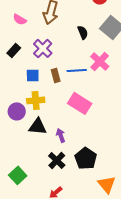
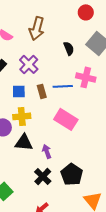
pink cross: (100, 61) -> (86, 77), turned -30

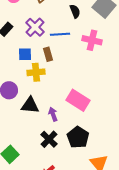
blue line: (63, 86) -> (60, 34), moved
yellow cross: (22, 116) -> (36, 72), moved
pink rectangle: (66, 119) -> (78, 100), moved

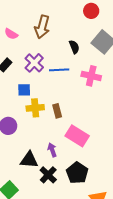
brown rectangle: (48, 54) -> (57, 111), moved
black triangle: (30, 105) -> (29, 160), moved

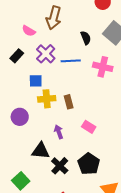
pink semicircle: (11, 34) -> (29, 31), moved
pink rectangle: (77, 136) -> (89, 127), size x0.6
purple arrow: (52, 150) -> (59, 132), moved

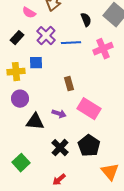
pink cross: (103, 67) -> (103, 49), turned -36
yellow cross: (47, 99) -> (16, 72), moved
pink rectangle: (89, 127) -> (89, 109), size x1.6
purple arrow: (59, 132) -> (59, 114), turned 128
black triangle: (41, 151) -> (35, 122), moved

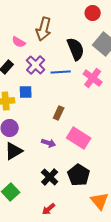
black semicircle: (86, 20) -> (76, 49), size x1.6
pink cross: (103, 49) -> (93, 78), turned -30
brown rectangle: (69, 84) -> (59, 113), turned 40
black triangle: (35, 122) -> (14, 151), moved, turned -36

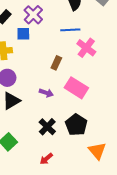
blue line: (61, 72) -> (70, 30), moved
pink cross: (93, 78) -> (86, 48), moved
blue square: (26, 92) -> (23, 34), moved

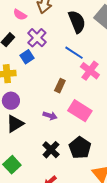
blue line: (70, 30) -> (74, 53), turned 36
blue square: (23, 34) -> (27, 57), turned -32

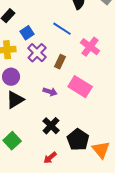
purple cross: (37, 38) -> (37, 53), moved
blue line: (74, 53) -> (62, 29), moved
black pentagon: (80, 148) -> (78, 140), moved

